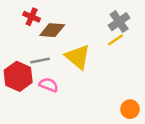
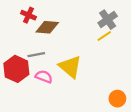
yellow triangle: (78, 57) -> (70, 67), moved

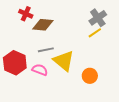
gray line: (36, 55) -> (46, 50), moved
orange circle: (117, 99) -> (90, 76), moved

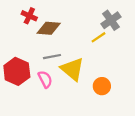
yellow line: (95, 33) -> (98, 37), moved
pink semicircle: (40, 70) -> (45, 79), turned 42

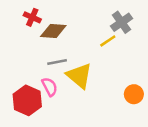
red hexagon: (17, 71) -> (27, 100), moved
orange circle: (102, 86) -> (134, 94), moved

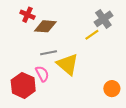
orange circle: (134, 94) -> (112, 89), moved

